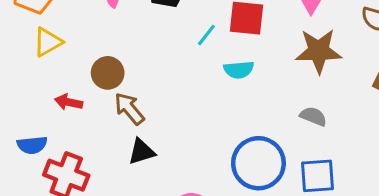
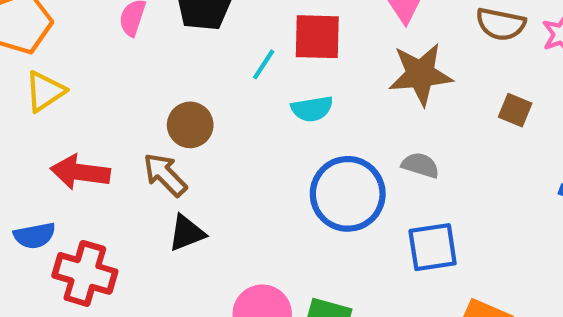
brown circle: (108, 73) -> (190, 125), moved
red arrow: (69, 102) -> (80, 172), size x1.5
blue circle: (258, 163) -> (348, 194), moved

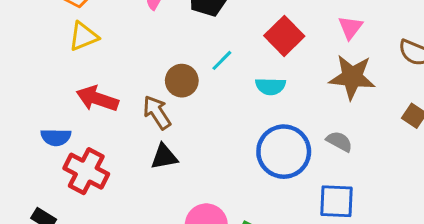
red square: (317, 37) -> (284, 36), turned 33
cyan line: (264, 64) -> (222, 60), moved

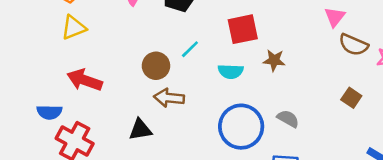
pink triangle: (350, 27) -> (335, 17), moved
red square: (284, 36) -> (243, 29), turned 32
brown star: (352, 77) -> (274, 60), moved, size x0.6
brown arrow: (157, 112) -> (169, 98), moved, turned -52

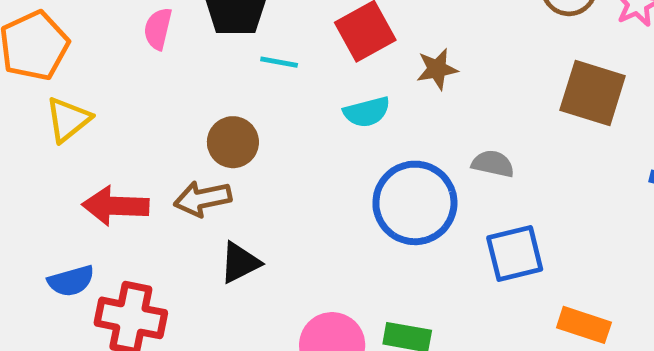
cyan line: (190, 49) -> (279, 62), moved, turned 72
brown arrow: (169, 98) -> (203, 199), moved
brown square: (351, 98) -> (593, 93), size x1.8

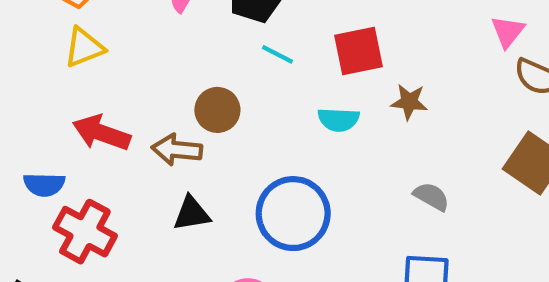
blue circle: (415, 203) -> (293, 214), moved

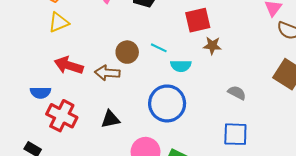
cyan line: (277, 54) -> (159, 48), moved
brown star: (409, 102) -> (212, 46), moved
cyan semicircle: (338, 120) -> (181, 66), moved
black triangle: (192, 213) -> (110, 119), moved

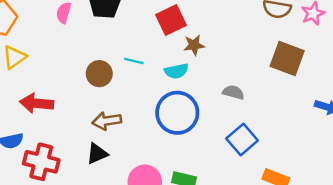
cyan semicircle: (181, 66) -> (176, 71), moved
brown arrow: (107, 73) -> (107, 121), moved
blue circle: (167, 103) -> (177, 113), moved
blue square: (235, 134) -> (242, 139), turned -30

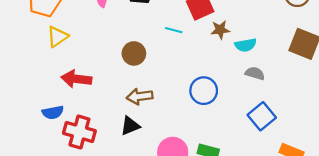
cyan line: (134, 61) -> (174, 30), moved
cyan semicircle: (176, 71) -> (246, 45), moved
blue circle: (177, 113) -> (204, 91), size x0.7

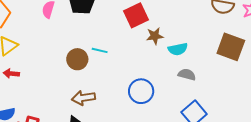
cyan line: (174, 30) -> (100, 50), moved
red arrow: (76, 79) -> (11, 74), moved, size x0.6

